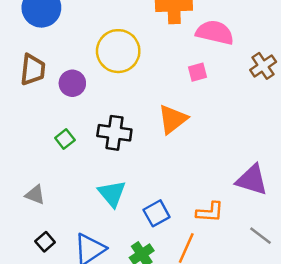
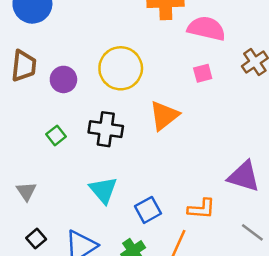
yellow circle: (118, 51) -> (121, 68), moved
pink square: (197, 72) -> (203, 73), moved
gray triangle: (35, 195) -> (26, 191), turned 35

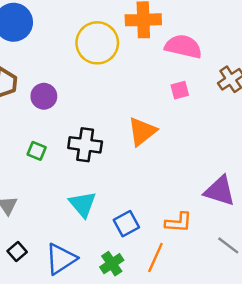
yellow circle: (121, 68) -> (97, 43), moved
green square: (56, 135) -> (37, 151), turned -30

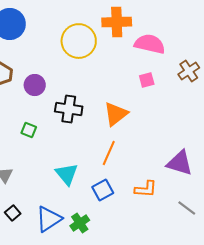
black cross: (85, 145) -> (69, 109), moved
orange line: (155, 258) -> (109, 153), moved
green cross: (112, 264) -> (80, 223), moved

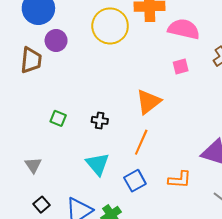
purple circle: (35, 85) -> (56, 41), moved
black cross: (69, 109) -> (100, 120), moved, size x0.6

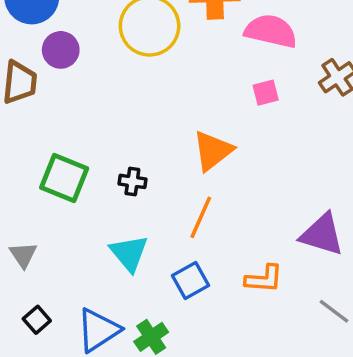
green square: (58, 118) -> (64, 178), size x1.8

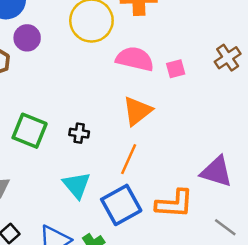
pink semicircle: (271, 31) -> (135, 59), moved
orange L-shape: (264, 279) -> (174, 204), size x1.4
blue square: (191, 281) -> (121, 205), size x1.5

